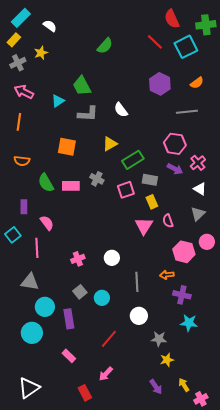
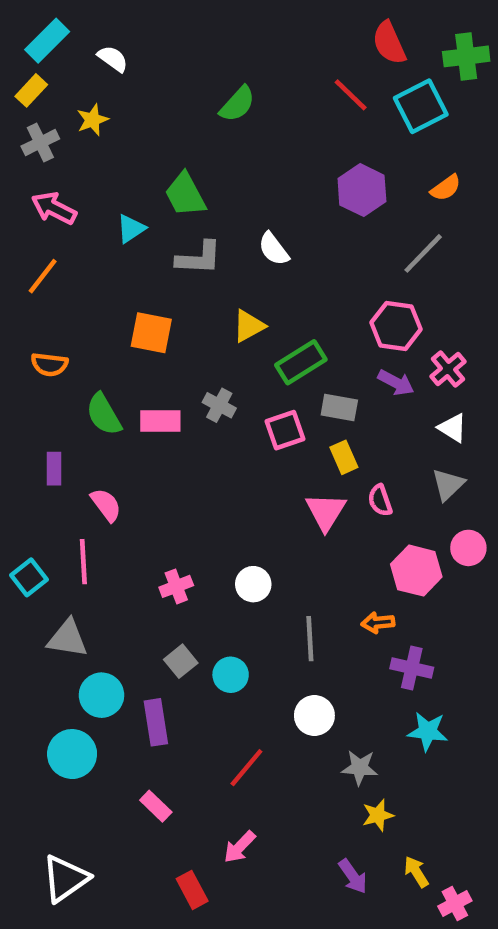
gray line: (187, 112) -> (423, 253), turned -40
orange line: (19, 122) -> (43, 276), turned 30
cyan square: (13, 235) -> (29, 577), moved

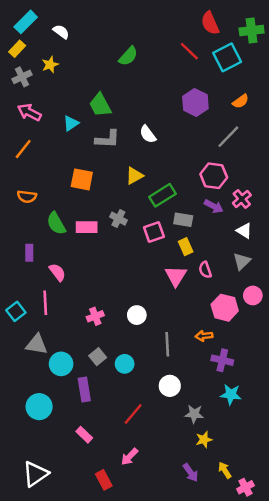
cyan circle: (101, 695) -> (61, 364), moved

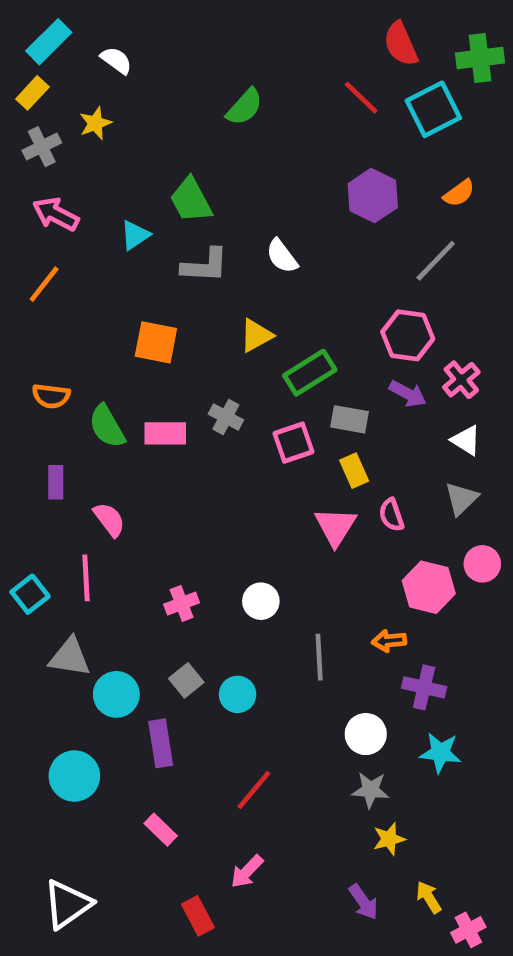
orange semicircle: (27, 197) -> (51, 396), moved
white circle: (170, 386) -> (366, 734), moved

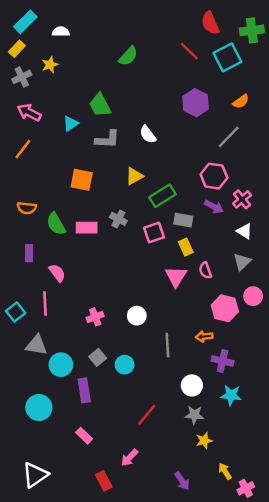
white semicircle: (116, 60) -> (61, 32), turned -35
red line: (254, 790) -> (147, 415), moved
purple arrow: (363, 902) -> (182, 481), moved

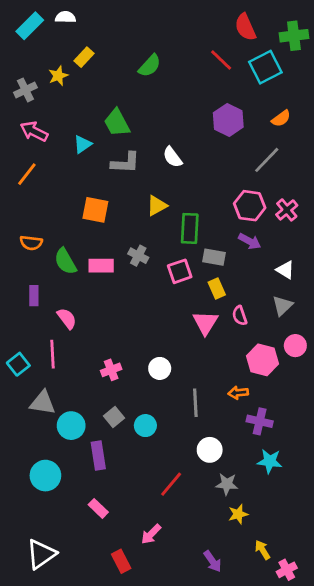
white semicircle: (61, 32) -> (65, 17), moved
yellow rectangle: (17, 49) -> (84, 57), moved
green rectangle: (162, 196) -> (190, 228), turned -55
pink cross: (242, 199) -> (287, 210), moved
white circle: (192, 385) -> (210, 450), moved

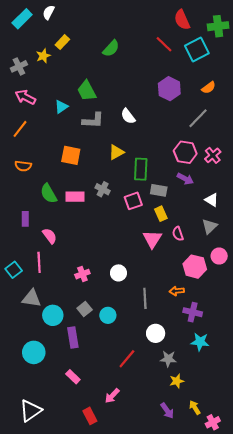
white semicircle: (65, 17) -> (49, 12), turned -64
orange semicircle: (31, 243) -> (23, 166), moved
purple arrow: (213, 561) -> (167, 411), moved

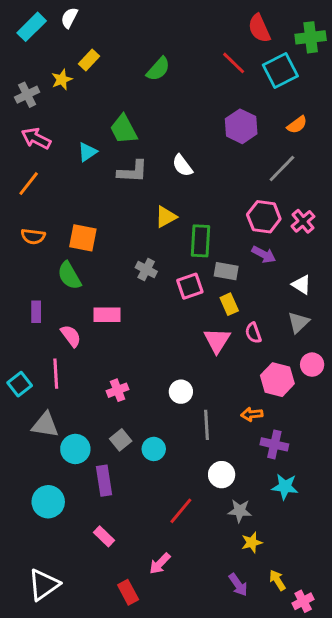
orange square: (71, 155) -> (83, 238), moved
pink rectangle: (75, 197) -> (107, 315), moved
white circle: (118, 273) -> (181, 392), moved

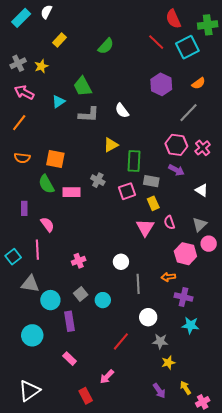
yellow star: (62, 80) -> (41, 66), moved
pink rectangle: (107, 315) -> (72, 192), moved
gray triangle: (298, 322) -> (200, 224), moved

